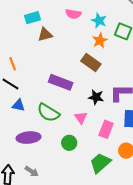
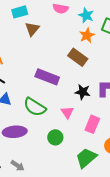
brown triangle: (45, 35) -> (32, 29), turned -35

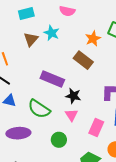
cyan star: (86, 15) -> (52, 33), moved
brown triangle: (32, 29) -> (31, 39), moved
black star: (83, 92) -> (73, 96), moved

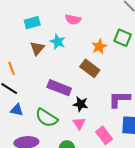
pink rectangle: (96, 128) -> (104, 135), turned -60

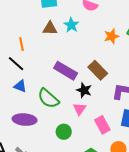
brown triangle: (37, 48) -> (50, 28), turned 42
brown rectangle: (90, 68) -> (98, 70), moved

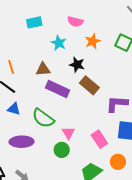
brown triangle: (50, 28) -> (43, 69), moved
orange star: (111, 36) -> (93, 41), moved
black star: (84, 90) -> (77, 65), moved
pink triangle: (80, 109) -> (68, 133), moved

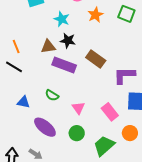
black star: (77, 65) -> (68, 41), moved
blue triangle: (14, 109) -> (23, 102), moved
green semicircle: (43, 118) -> (52, 95), size x0.6
purple ellipse: (22, 142) -> (45, 127), moved, turned 45
green circle: (62, 150) -> (77, 133), moved

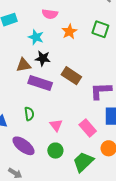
green semicircle: (52, 95) -> (29, 114), turned -128

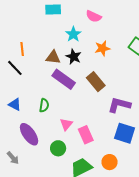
orange star: (69, 32) -> (102, 48), moved
pink rectangle: (88, 128) -> (86, 135), moved

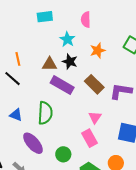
pink semicircle: (94, 16) -> (86, 20), turned 70
green semicircle: (44, 105) -> (45, 113), size x1.6
purple L-shape: (119, 105) -> (121, 91), moved
pink triangle: (66, 124) -> (95, 117), moved

